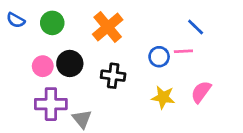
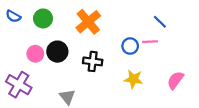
pink semicircle: (201, 92) -> (175, 80), moved
purple cross: (51, 104) -> (19, 85), moved, turned 30

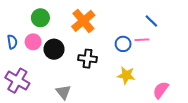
blue semicircle: (13, 16) -> (12, 42), moved, turned -128
pink circle: (35, 54) -> (33, 42), moved
pink semicircle: (175, 80) -> (161, 90), moved

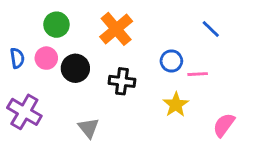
pink line: (142, 40) -> (198, 74), moved
yellow star: (126, 75) -> (176, 105), turned 30

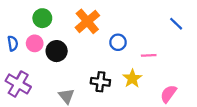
blue line: (211, 29) -> (176, 24), moved
blue circle: (171, 61) -> (118, 42), moved
black cross: (122, 81) -> (100, 82), moved

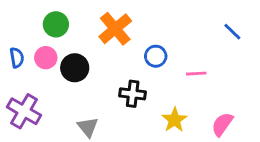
yellow star: (132, 78) -> (175, 120), moved
black cross: (100, 82) -> (133, 94), moved

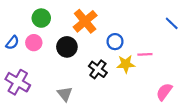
blue semicircle: (17, 58) -> (12, 43), turned 48
black circle: (75, 68) -> (67, 47), moved
black cross: (133, 94) -> (98, 69), turned 30
yellow star: (175, 120) -> (126, 64), moved, turned 30

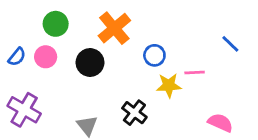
blue line: (172, 23) -> (230, 44), moved
black cross: (98, 69) -> (134, 113), moved
pink semicircle: (164, 92) -> (220, 123), turned 78

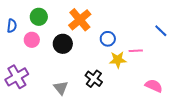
blue semicircle: (17, 57) -> (12, 26), moved, turned -32
purple cross: (24, 110) -> (17, 77), turned 30

